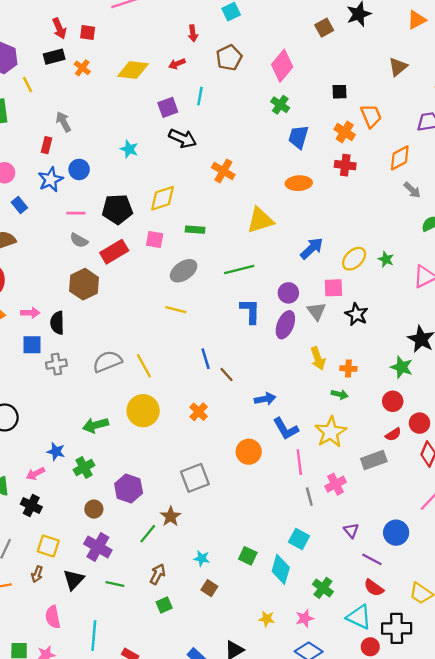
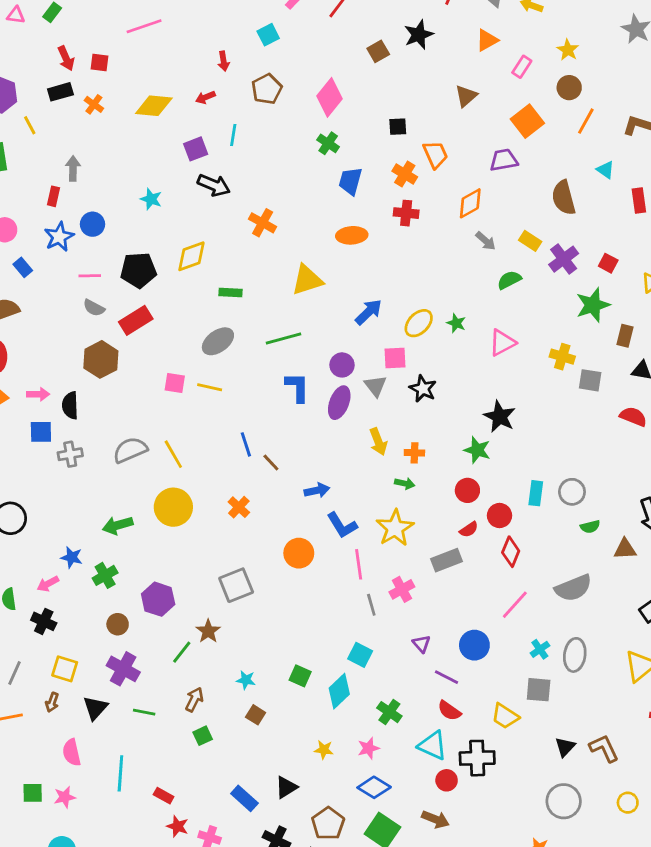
gray arrow: (63, 122) -> (73, 168), turned 30
pink square: (155, 239) -> (175, 383), moved
cyan diamond: (281, 569) -> (339, 691), turned 32

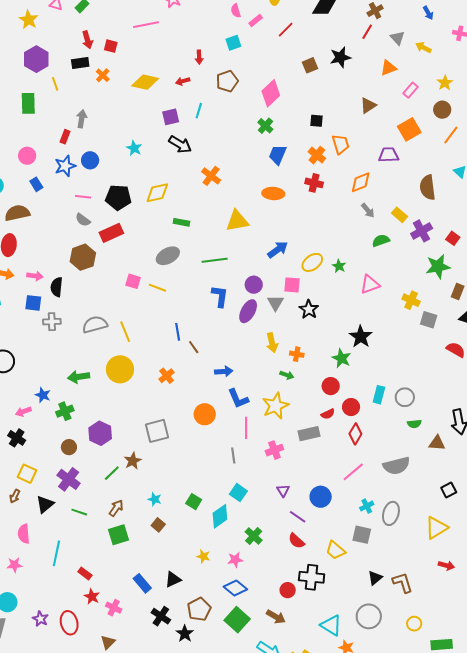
gray line: (371, 605) -> (233, 456), moved
green square: (203, 736) -> (119, 535), size x1.5
cyan triangle: (433, 745) -> (331, 625), moved

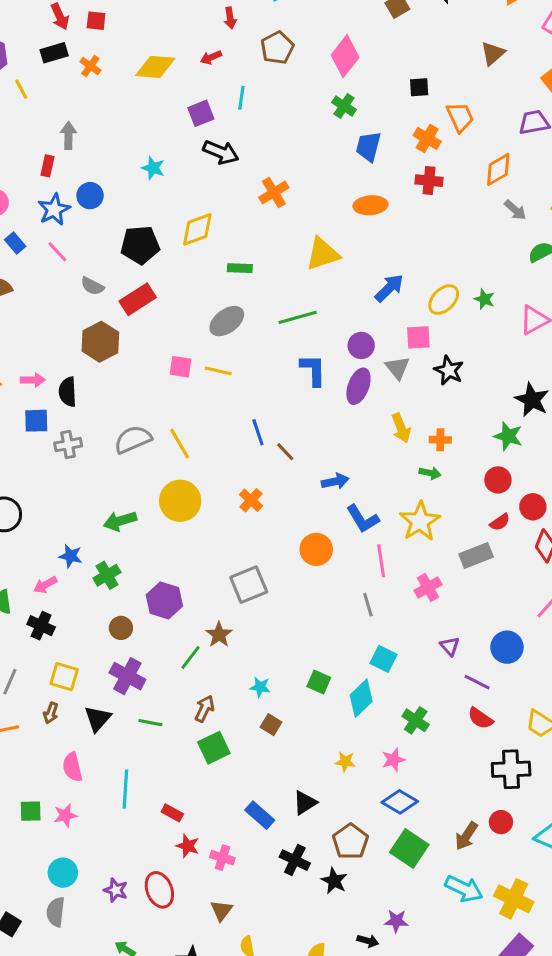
orange cross: (211, 176) -> (274, 193), turned 30
pink line: (83, 197) -> (57, 252), moved, turned 49
red circle: (288, 590) -> (501, 822), moved
brown arrow: (276, 617) -> (466, 836), turned 102

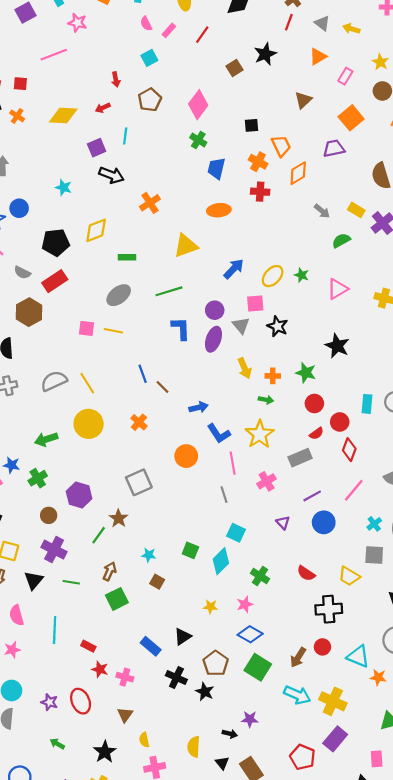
orange diamond: (498, 169) -> (298, 173), moved
green star: (508, 436) -> (306, 373), moved
purple line: (477, 682) -> (312, 496), moved, turned -54

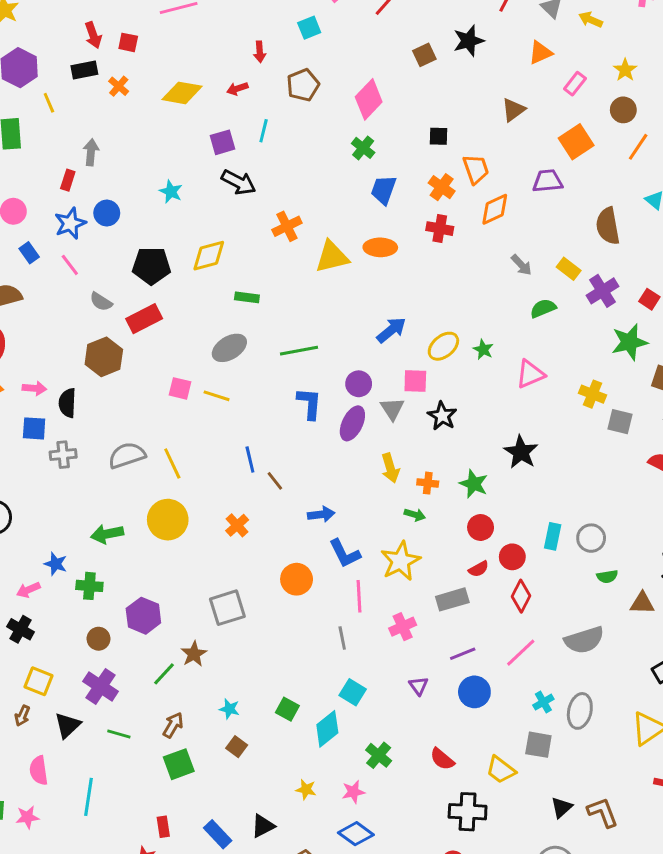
yellow triangle: (186, 246) -> (332, 257), moved
green cross: (38, 478) -> (89, 586), turned 30
red rectangle: (88, 646) -> (163, 827), moved, turned 48

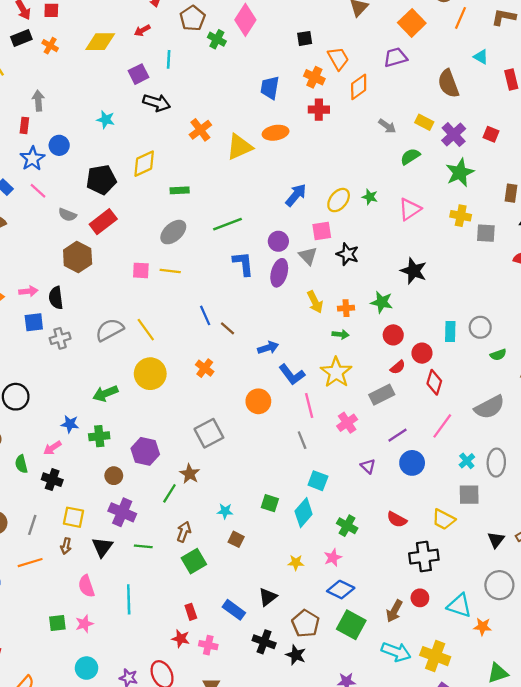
green cross: (363, 148) -> (217, 39), moved
green star: (629, 342) -> (460, 173), moved

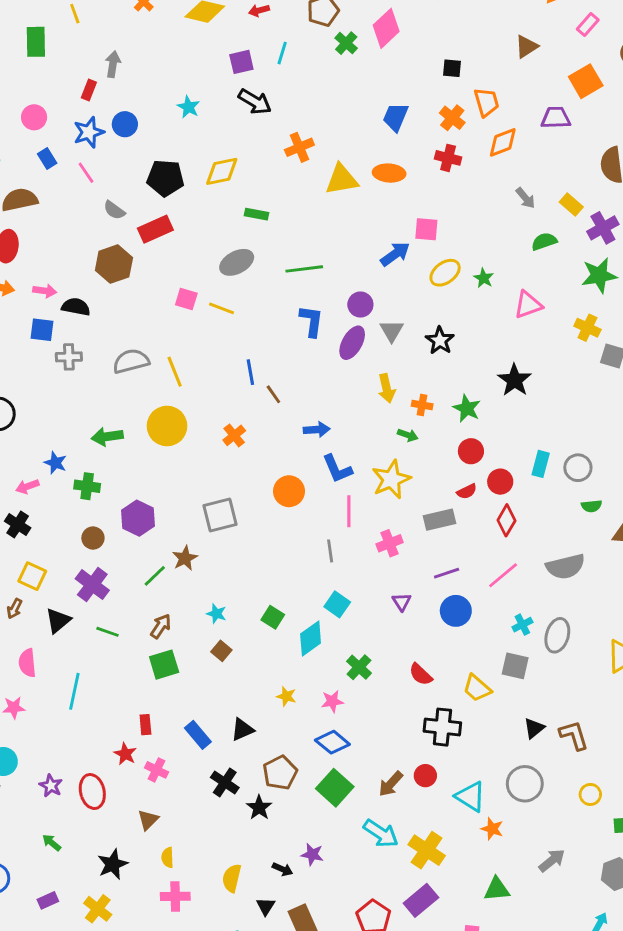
pink square: (322, 231) -> (426, 229), moved
black semicircle: (56, 298) -> (76, 307), turned 95

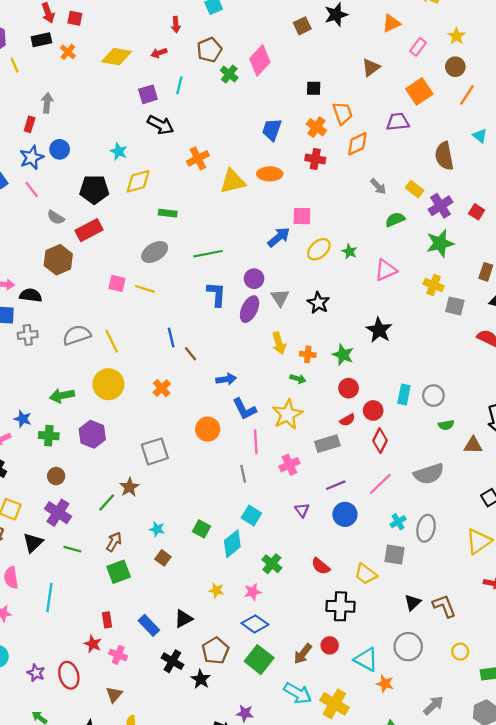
cyan star: (189, 107) -> (119, 151), moved
purple hexagon: (138, 518) -> (92, 434), moved

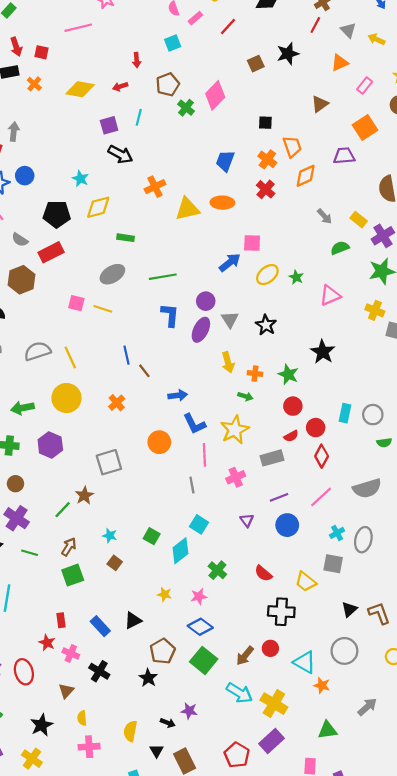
red cross: (315, 159) -> (266, 189), turned 30
black cross: (172, 661) -> (99, 671), moved

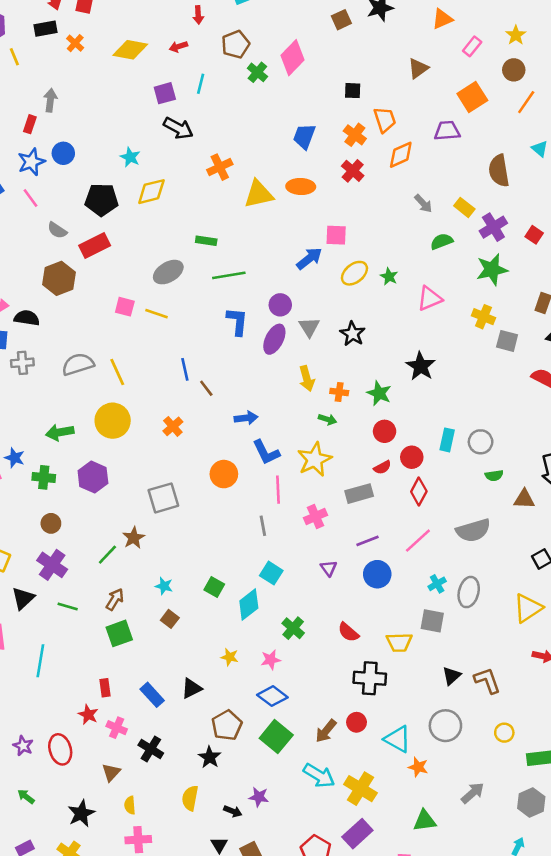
green rectangle: (126, 238) -> (206, 241), moved
yellow trapezoid: (306, 582) -> (399, 642), turned -40
yellow semicircle: (130, 731) -> (190, 798), moved

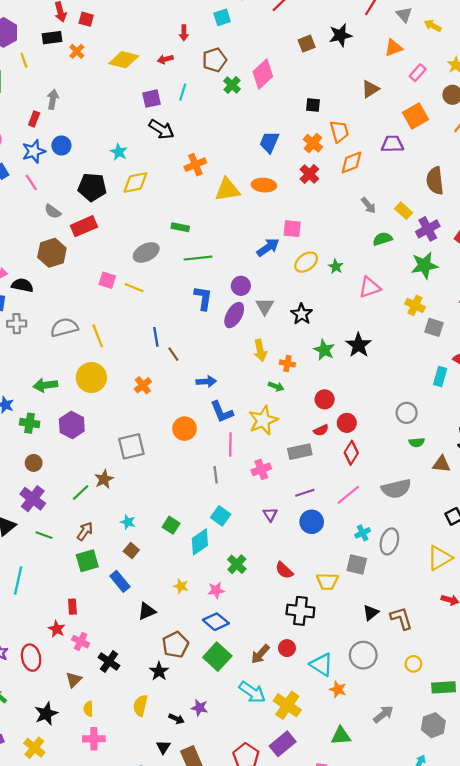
green star: (379, 393) -> (324, 350), moved
cyan rectangle: (447, 440) -> (440, 376), moved
blue rectangle: (152, 695) -> (120, 581), moved

